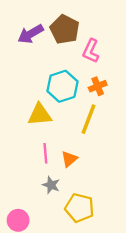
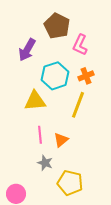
purple arrow: (31, 34) -> (27, 50), moved, turned -30

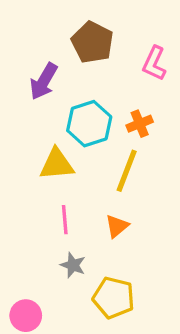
pink L-shape: (80, 45) -> (154, 63), moved
orange triangle: (61, 140) -> (117, 226), moved

